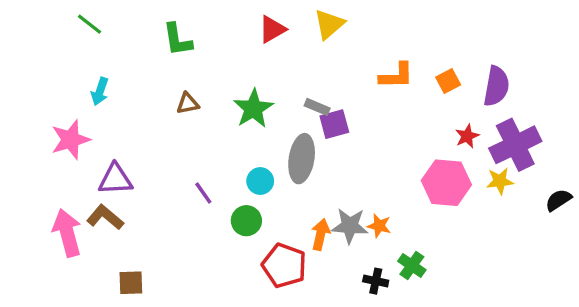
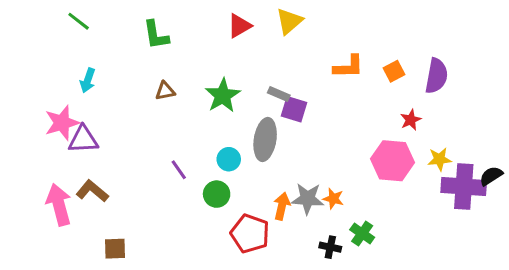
purple square: (334, 124) -> (294, 109), turned 32
purple cross: (515, 145) -> (464, 186), moved, turned 30
purple triangle: (115, 179) -> (83, 139), moved

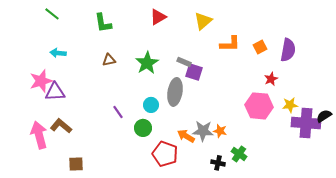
yellow triangle: (289, 21) -> (203, 21), moved
cyan arrow: (88, 80) -> (58, 53), turned 77
orange arrow: (282, 206) -> (186, 136), turned -72

